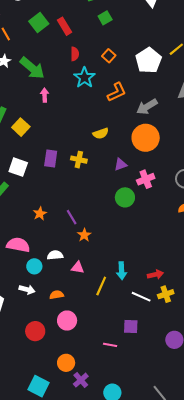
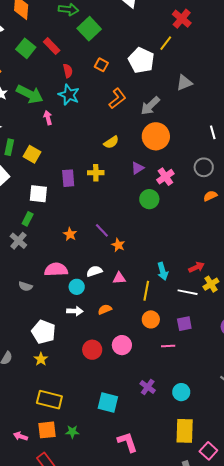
green square: (105, 18) -> (89, 29), size x1.6
cyan star: (84, 78) -> (69, 95), moved
pink circle: (67, 321) -> (122, 345), moved
orange circle: (66, 363) -> (151, 319), moved

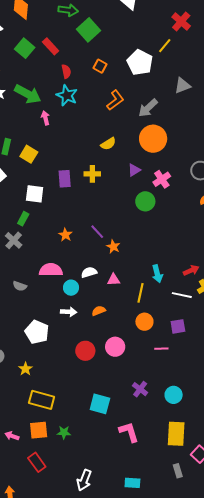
yellow star: (41, 359) -> (25, 369), moved
pink L-shape: (127, 442) -> (129, 432), moved

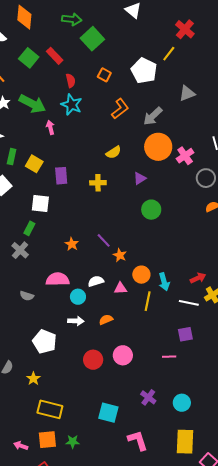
purple rectangle: (65, 179) -> (61, 176), moved
pink cross: (162, 179) -> (185, 156), moved
orange circle: (144, 322) -> (141, 275), moved

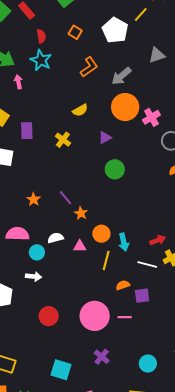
yellow cross: (98, 183) -> (63, 140), turned 35
orange semicircle: (106, 320) -> (123, 285), moved
pink circle: (123, 355) -> (95, 316), moved, size x1.5
cyan circle: (182, 403) -> (148, 364), moved

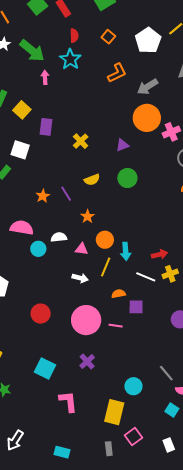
yellow semicircle: (80, 110) -> (92, 180), moved
purple line: (65, 198) -> (66, 194), moved
white arrow: (34, 276) -> (80, 278), moved
cyan circle: (148, 364) -> (133, 386), moved

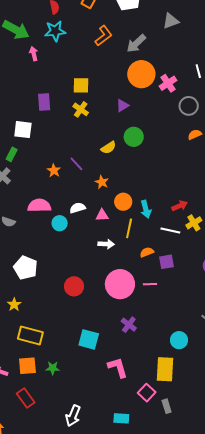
cyan star: (70, 59) -> (55, 31), turned -30
yellow square: (22, 110) -> (81, 85), moved, turned -30
yellow semicircle: (92, 180) -> (108, 148), moved
pink square: (133, 437) -> (147, 393), moved

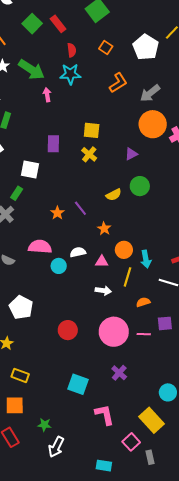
purple square: (167, 262) -> (165, 323), moved
yellow rectangle: (30, 336) -> (20, 375), size x0.7
green star: (53, 368) -> (44, 425), moved
yellow rectangle: (165, 369) -> (152, 420), turned -50
white arrow: (73, 416) -> (56, 447), moved

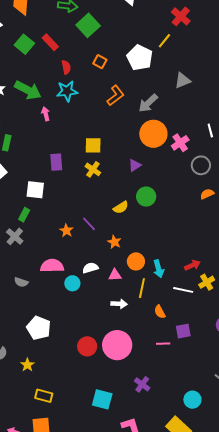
orange semicircle: (143, 302) -> (160, 312), turned -96
pink circle: (114, 332) -> (117, 345), moved

